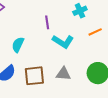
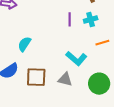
purple line: (47, 22) -> (70, 19), moved
cyan L-shape: (63, 41) -> (76, 58), moved

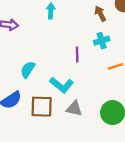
purple line: (70, 19) -> (77, 54), moved
cyan L-shape: (76, 58) -> (62, 85), moved

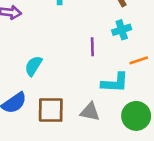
cyan L-shape: (62, 85) -> (115, 83), moved, turned -35

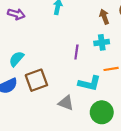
cyan semicircle: (33, 66) -> (17, 59), moved
brown square: (51, 110) -> (36, 80), moved, turned -30

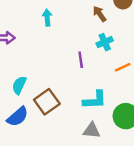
cyan L-shape: (89, 83) -> (95, 100), moved
gray triangle: (66, 103) -> (92, 130), moved

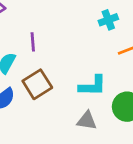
purple line: (81, 60) -> (33, 42), moved

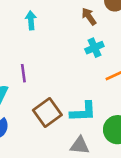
brown square: (37, 84) -> (47, 113), moved

